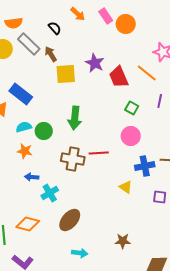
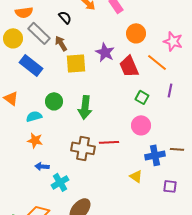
orange circle: (126, 24) -> (136, 33), moved
blue rectangle: (21, 94) -> (31, 65), moved
green circle: (44, 131) -> (54, 101), moved

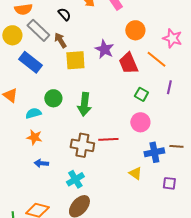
cyan cross: (60, 182) -> (75, 179), moved

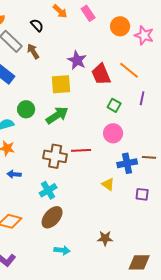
orange circle: (135, 30) -> (120, 26), moved
pink star: (172, 38) -> (144, 35), moved
yellow square: (75, 60) -> (61, 84), moved
green arrow: (84, 104) -> (57, 115), turned -130

